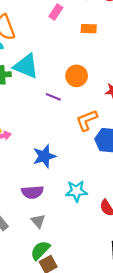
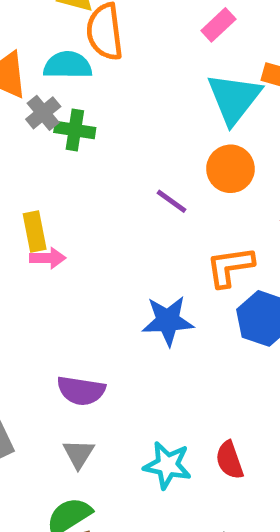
cyan triangle: (26, 66) -> (234, 98), moved, turned 32
blue star: (44, 156) -> (168, 321), moved
cyan star: (76, 191) -> (167, 465), moved

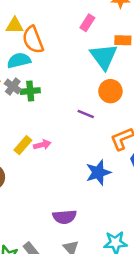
yellow rectangle: (35, 232) -> (23, 145), turned 66
pink arrow: (48, 258) -> (42, 145), moved

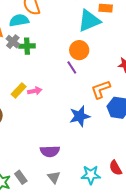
cyan triangle: (104, 57) -> (89, 21), turned 40
orange circle: (110, 91) -> (79, 50), moved
purple line: (86, 114) -> (72, 67), turned 32

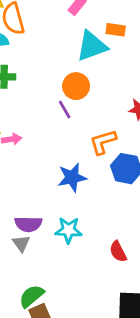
cyan star: (91, 175) -> (68, 230), moved
gray triangle: (54, 177) -> (21, 243), moved

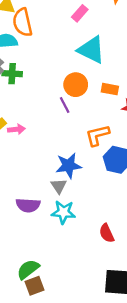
orange rectangle: (116, 30) -> (110, 89), moved
cyan triangle: (92, 46) -> (91, 50), turned 44
gray triangle: (21, 243) -> (59, 186), moved

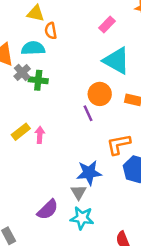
orange semicircle: (23, 22) -> (51, 31), size x0.6
pink arrow: (16, 129) -> (40, 135), turned -84
purple semicircle: (28, 205) -> (48, 210), turned -50

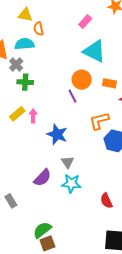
green cross: (38, 80) -> (25, 82), moved
blue star: (89, 173) -> (57, 134), moved, turned 30

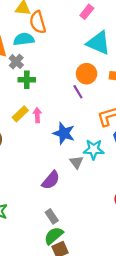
orange semicircle: (39, 29) -> (38, 22), size x1.5
cyan star: (71, 183) -> (94, 149), moved
gray rectangle: (11, 201) -> (52, 216), moved

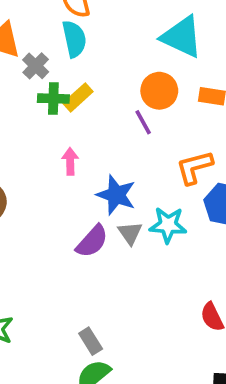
cyan semicircle: (24, 39) -> (74, 39), moved, turned 84
yellow rectangle: (20, 114) -> (78, 97), moved
gray triangle: (76, 162) -> (130, 233), moved
purple semicircle: (51, 180) -> (92, 241), moved

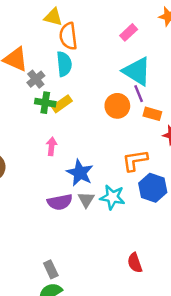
purple line: (143, 122) -> (139, 94), moved
purple semicircle: (92, 241) -> (60, 202), turned 30

